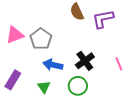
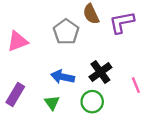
gray pentagon: (41, 39) -> (66, 32), moved
pink line: (119, 64) -> (136, 85), moved

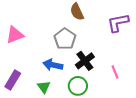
purple L-shape: (122, 22) -> (118, 23), moved
gray pentagon: (66, 32) -> (65, 39), moved

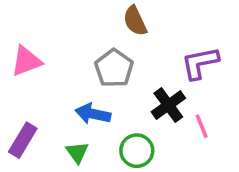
purple L-shape: (118, 23) -> (200, 63), moved
black cross: (85, 61) -> (168, 105), moved

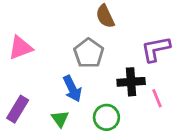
black cross: (168, 105) -> (131, 82), turned 32
blue arrow: (93, 114) -> (72, 89), turned -128

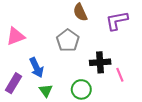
purple L-shape: (156, 49) -> (117, 21), moved
blue arrow: (72, 89) -> (36, 68), moved

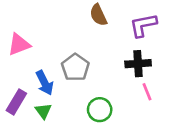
gray pentagon: (68, 40) -> (75, 67), moved
black cross: (100, 62) -> (138, 64), moved
green triangle: (46, 90) -> (43, 111), moved

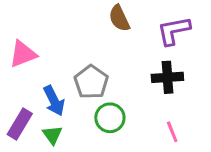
pink line: (147, 92) -> (172, 132), moved
green circle: (100, 110) -> (110, 118), moved

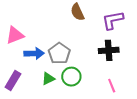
blue arrow: (54, 101) -> (34, 53), moved, turned -66
green triangle: (52, 135) -> (48, 79), moved, turned 40

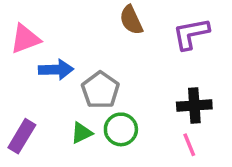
pink triangle: (15, 35) -> (25, 39), moved
black cross: (109, 50) -> (194, 105), moved
blue arrow: (34, 53) -> (56, 70), moved

